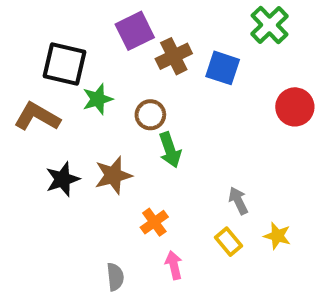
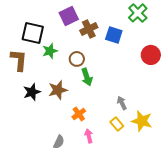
brown L-shape: (37, 117) -> (19, 60), turned 65
yellow star: (277, 236) -> (142, 121), size x1.5
gray semicircle: (115, 277) -> (59, 142), turned 32

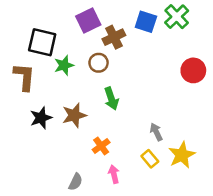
blue square: (114, 35) -> (146, 22), moved
brown circle: (77, 59) -> (99, 63), moved
yellow star: (142, 121) -> (182, 155), turned 30

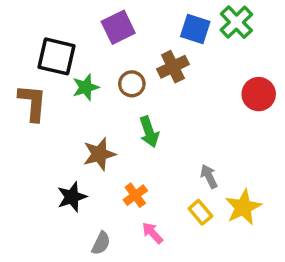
brown cross: (114, 37) -> (173, 67), moved
black star: (41, 118) -> (72, 197), moved
pink arrow: (114, 174) -> (152, 233), turned -30

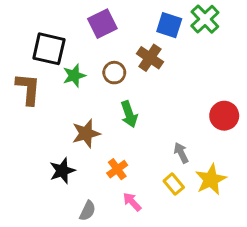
brown cross: (173, 67) -> (150, 58), turned -30
red circle: (259, 94) -> (224, 116), moved

